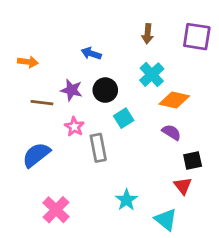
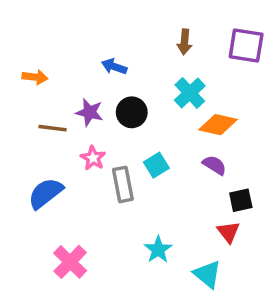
cyan square: (124, 118) -> (156, 165), moved

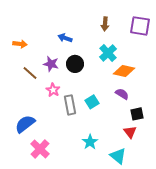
brown line: (53, 128) -> (30, 73), turned 35
cyan square: (156, 165) -> (92, 102), moved
blue semicircle: (45, 193) -> (25, 124), moved

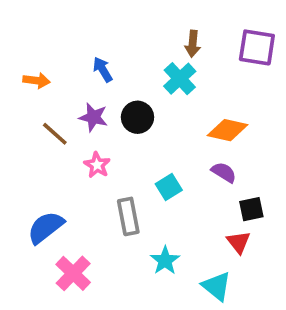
blue arrow: (65, 38) -> (103, 69), moved, turned 40
cyan cross: (108, 53) -> (180, 79), moved
gray rectangle: (70, 105) -> (128, 216), moved

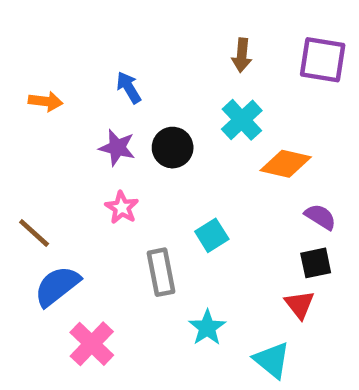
cyan cross: (180, 79) -> (242, 120), moved
brown line: (55, 134) -> (34, 233), moved
purple semicircle: (224, 172) -> (320, 217), moved

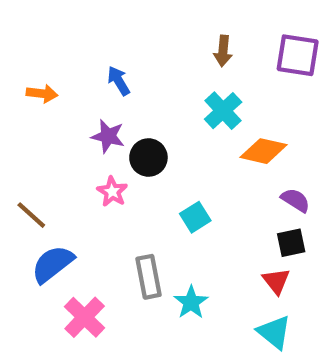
black circle: (173, 148) -> (148, 158), moved
gray rectangle: (161, 272) -> (148, 277), moved
cyan triangle: (272, 360) -> (274, 332), moved

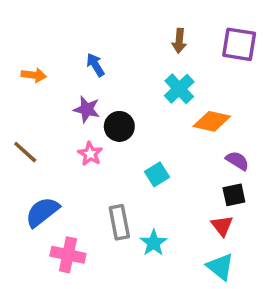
brown line: (31, 215) -> (25, 152), moved
pink cross: (85, 317) -> (68, 255), turned -32

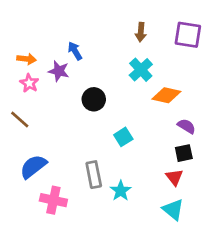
purple star: (87, 109) -> (59, 71), moved
pink star: (90, 154) -> (29, 83), moved

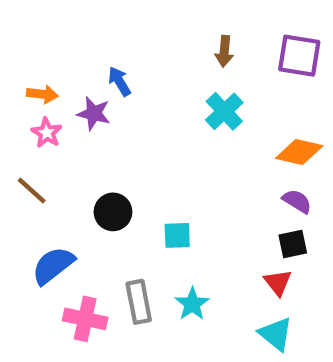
orange diamond: (166, 95) -> (299, 152), moved
black circle: (94, 99) -> (113, 212), moved
cyan square: (123, 137) -> (177, 235), moved, turned 30
gray rectangle: (94, 175) -> (139, 302), moved

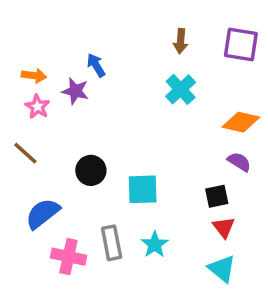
cyan square: (177, 235) -> (143, 189), size x1.4
black square: (293, 244) -> (217, 196), moved

